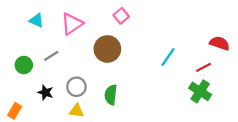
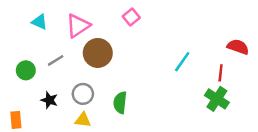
brown circle: (107, 49) -> (98, 53), moved
red line: (203, 67) -> (221, 73), turned -56
orange rectangle: (15, 111) -> (16, 120), turned -35

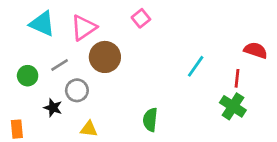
cyan triangle: (39, 22) -> (42, 24), size x1.5
gray circle: (83, 94) -> (77, 90), moved
green semicircle: (120, 103) -> (150, 120), moved

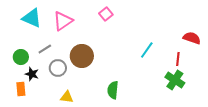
brown circle: (105, 57) -> (82, 56), moved
black star: (53, 108) -> (32, 74), moved
orange rectangle: (17, 129) -> (21, 89), moved

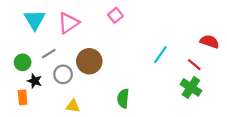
cyan triangle: (32, 18) -> (35, 20), turned 35
red line: (178, 59) -> (194, 65), turned -56

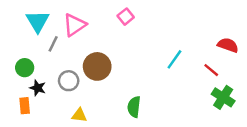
gray line: (49, 54) -> (53, 44), moved, turned -32
green cross: (191, 87) -> (223, 97), moved

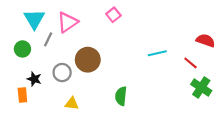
cyan line: (174, 59) -> (157, 53), turned 42
green circle: (25, 68) -> (22, 49), moved

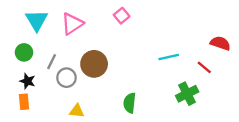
gray line: (48, 39) -> (52, 62), moved
black star: (34, 79) -> (27, 81), moved
green cross: (201, 88) -> (187, 94), moved, turned 30

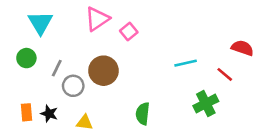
pink square: (122, 16) -> (129, 31), moved
pink triangle: (72, 24) -> (97, 19), moved
black star: (27, 81) -> (49, 114), moved

